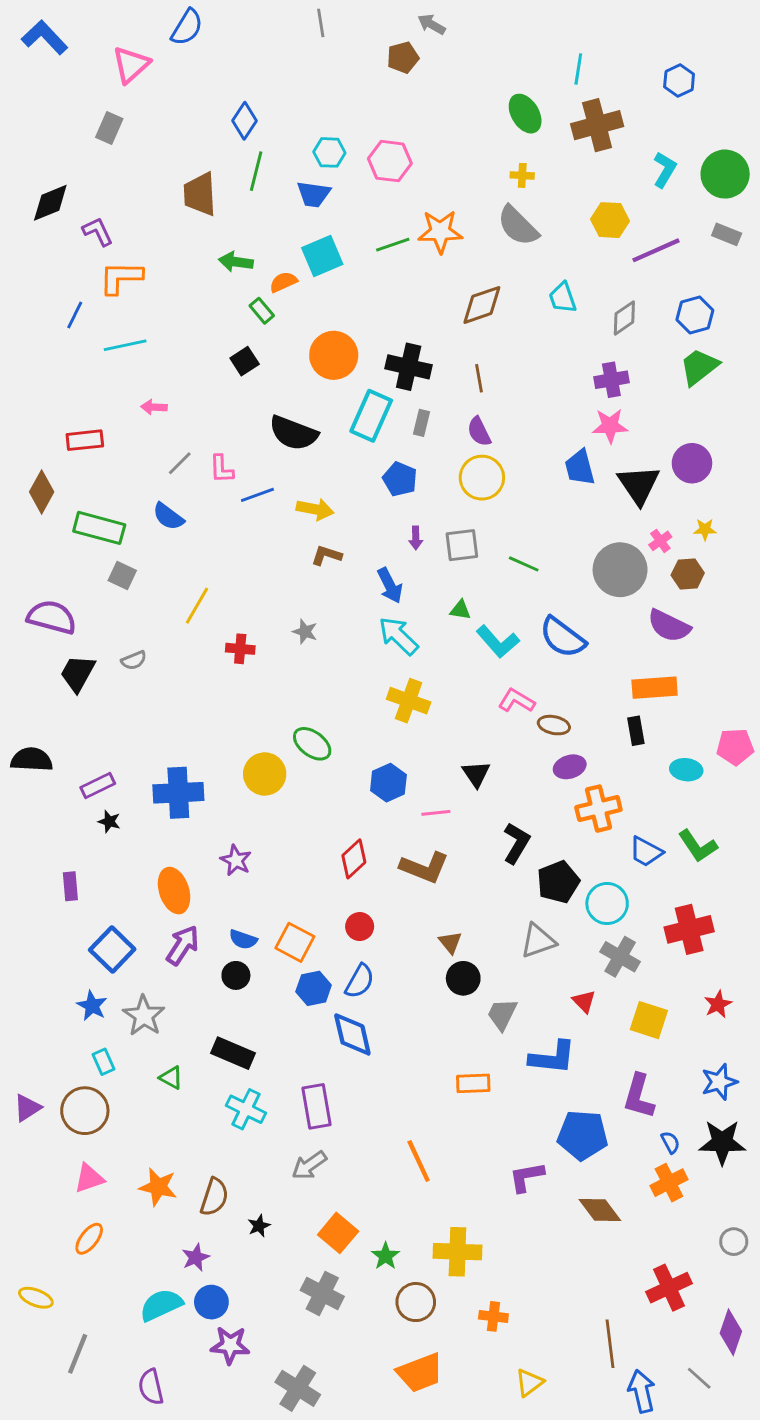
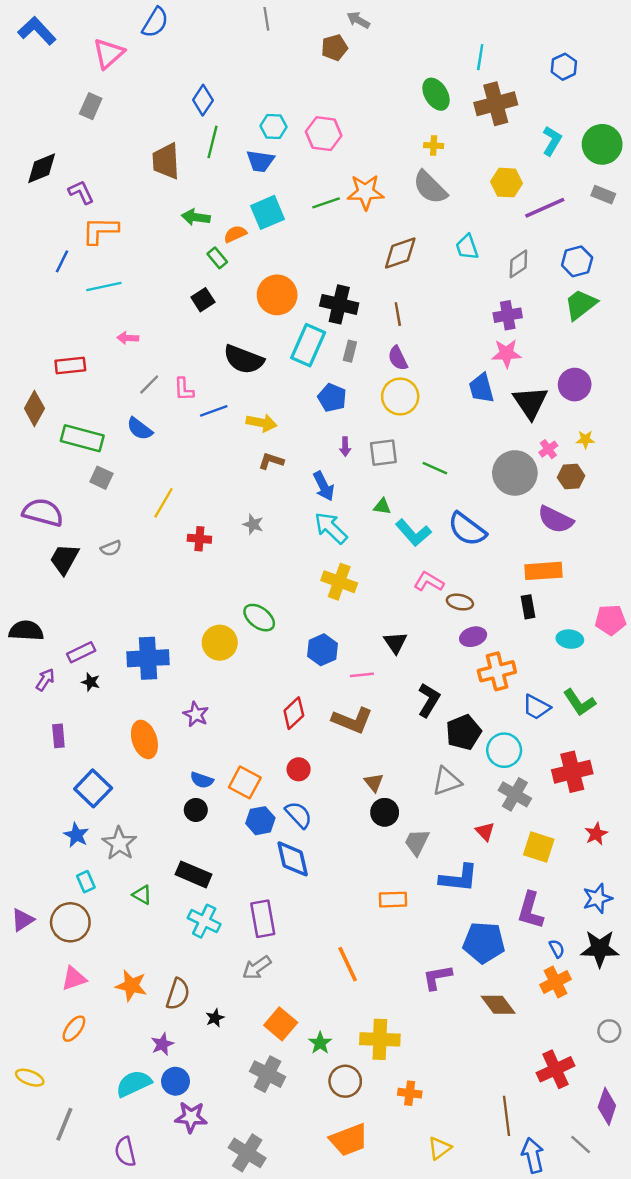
purple arrow: (183, 945) -> (45, 680), moved, size x0.7
blue semicircle: (360, 981) -> (299, 815), turned -72

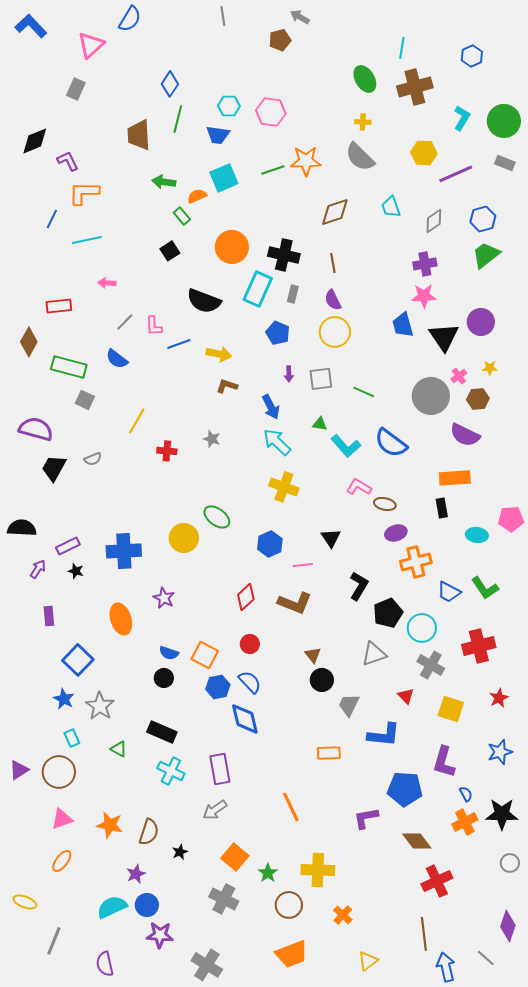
black star: (600, 949) -> (502, 814), moved
red cross: (556, 1069) -> (437, 881), moved
orange cross: (410, 1093) -> (343, 915), turned 36

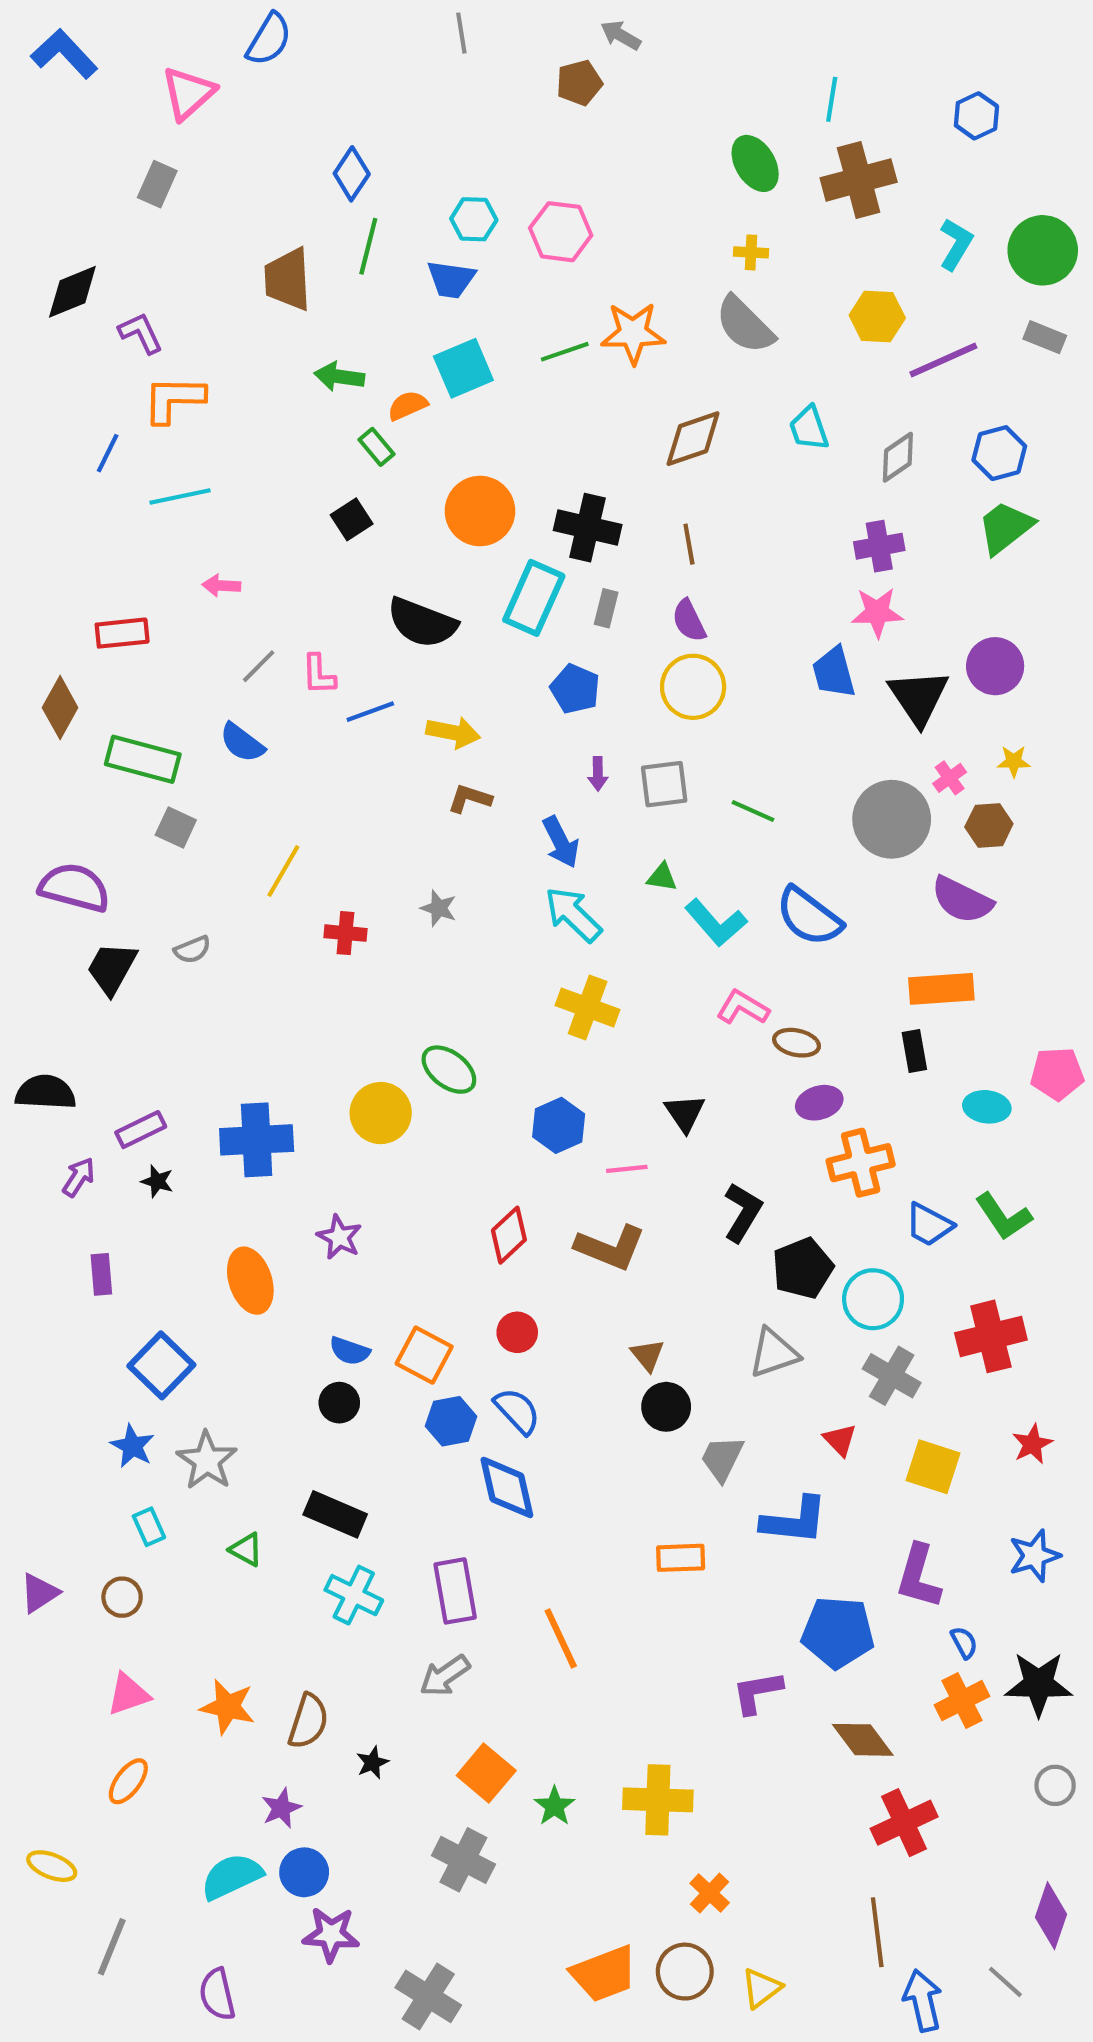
brown circle: (59, 772) -> (122, 1597), size x0.6
orange line: (291, 807) -> (561, 1638), moved
brown circle: (289, 905) -> (685, 1972), moved

